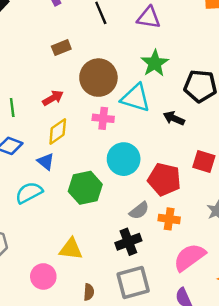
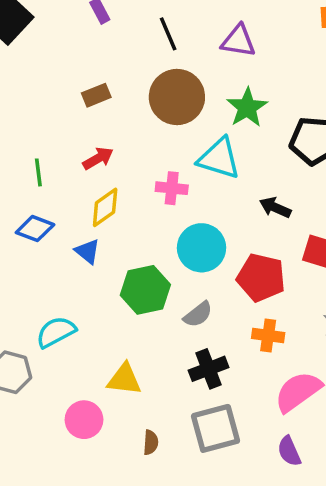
brown rectangle: (61, 48) -> (96, 95), moved
brown circle: (98, 78) -> (177, 97), moved
black arrow: (174, 118) -> (275, 207), moved
cyan semicircle: (29, 193) -> (56, 332), moved
gray semicircle: (139, 211) -> (198, 314), moved

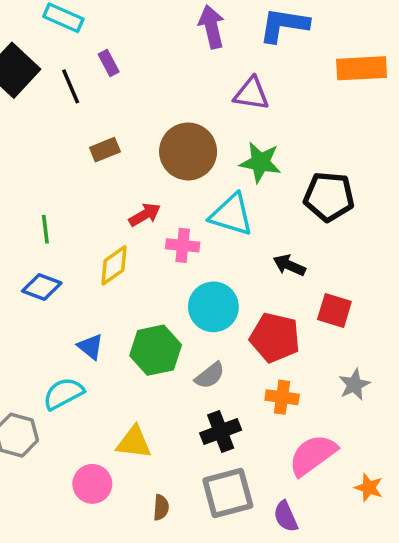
black line: (168, 34) -> (71, 86), moved
green star: (247, 108) -> (260, 162), turned -30
red arrow: (98, 158) -> (145, 215), moved
blue triangle: (88, 251) -> (91, 347), moved
purple semicircle: (289, 451) -> (286, 516), moved

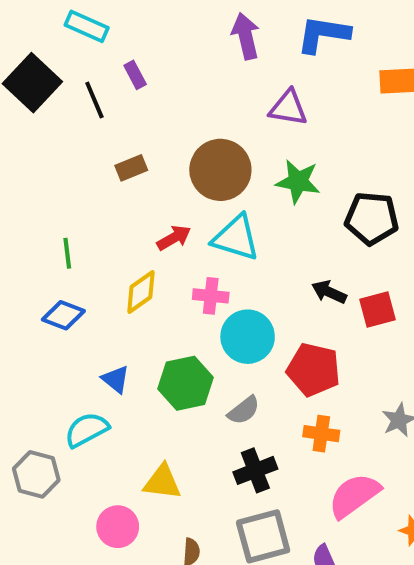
cyan triangle: (231, 215) -> (236, 238), moved
pink cross: (183, 245) -> (211, 296), moved
red square: (334, 310) -> (377, 309), moved, turned -32

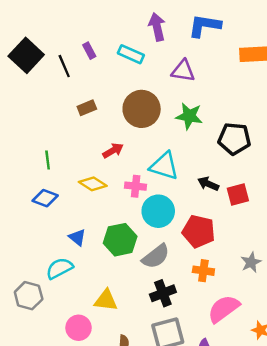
cyan rectangle: (87, 26) -> (131, 54), moved
cyan triangle: (236, 238) -> (164, 166), moved
yellow diamond: (141, 292) -> (93, 184), turned 68
gray semicircle: (244, 410) -> (156, 256), size x1.4

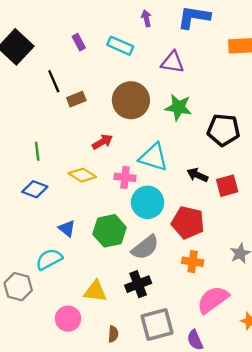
purple arrow: (157, 27) -> (146, 18), size x0.6
black line: (64, 66) -> (54, 81), moved
black cross: (163, 293) -> (138, 284), moved

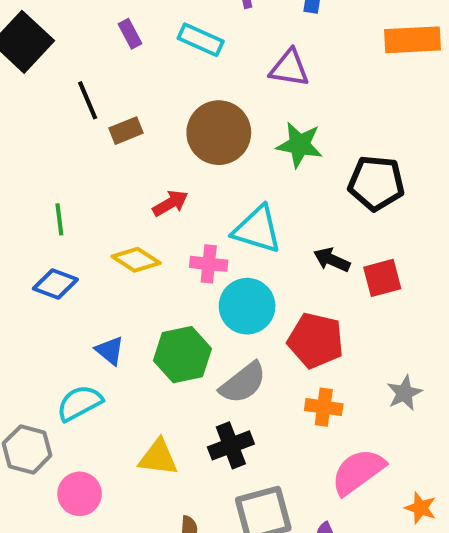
pink circle: (68, 319) -> (80, 494), moved

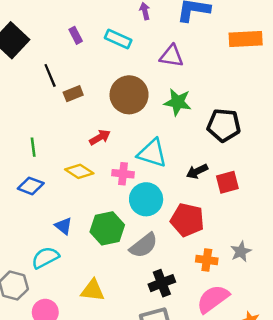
black arrow: (332, 260) -> (197, 171), turned -50
orange cross: (324, 407) -> (207, 260), moved
black cross: (231, 445) -> (162, 283), moved

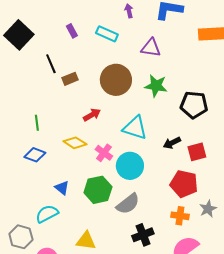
pink cross: (123, 174) -> (104, 153), moved, turned 30
red pentagon: (187, 220) -> (184, 184), moved

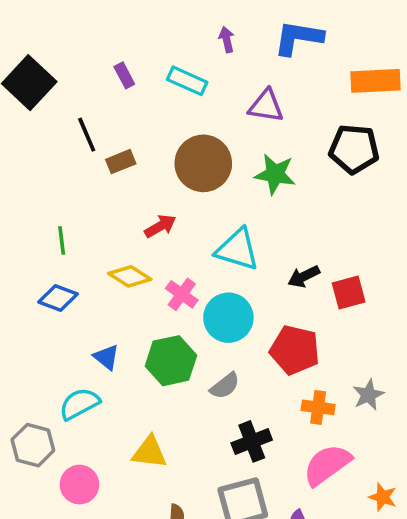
black pentagon: (194, 105) -> (354, 149), moved
red pentagon: (184, 184) -> (295, 350), moved
gray semicircle: (128, 204) -> (225, 386), size x0.7

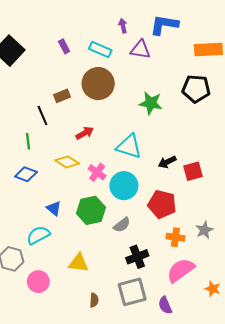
purple triangle: (266, 106) -> (140, 50), moved
black line: (87, 135) -> (42, 116), moved
brown circle: (203, 163) -> (98, 84), moved

